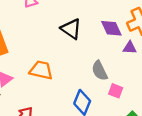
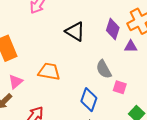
purple diamond: (111, 28) -> (113, 29), turned 45

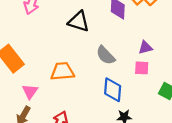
purple triangle: (131, 46) -> (145, 48), moved
gray semicircle: (104, 69) -> (106, 55), moved

